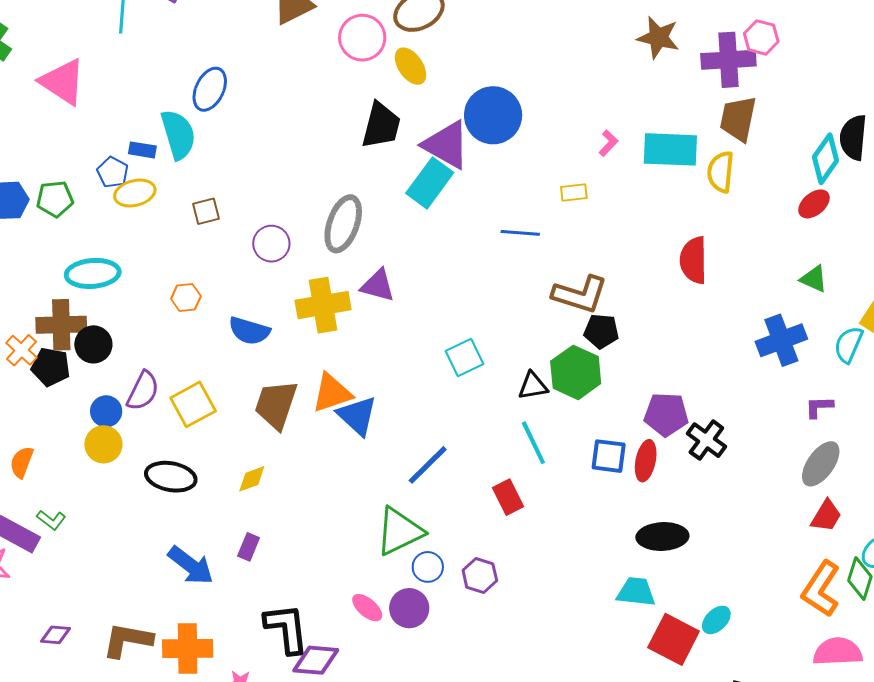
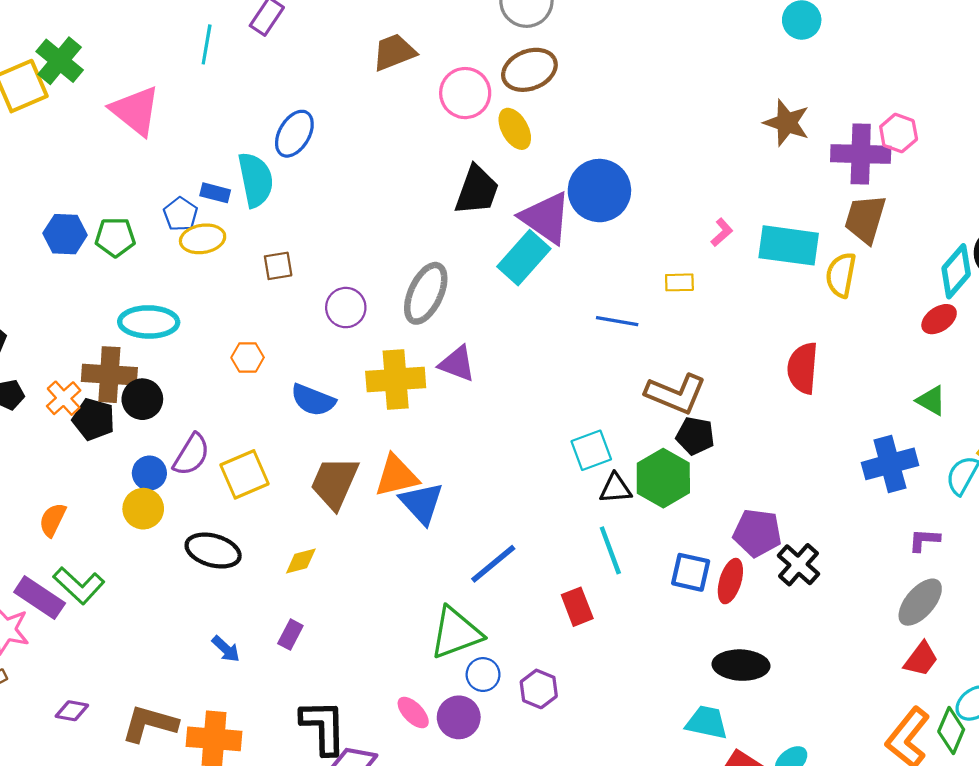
cyan square: (465, 358) -> (591, 450), moved
green L-shape: (51, 520) -> (79, 585), size x1.6
blue arrow: (191, 565) -> (226, 649), size x0.6

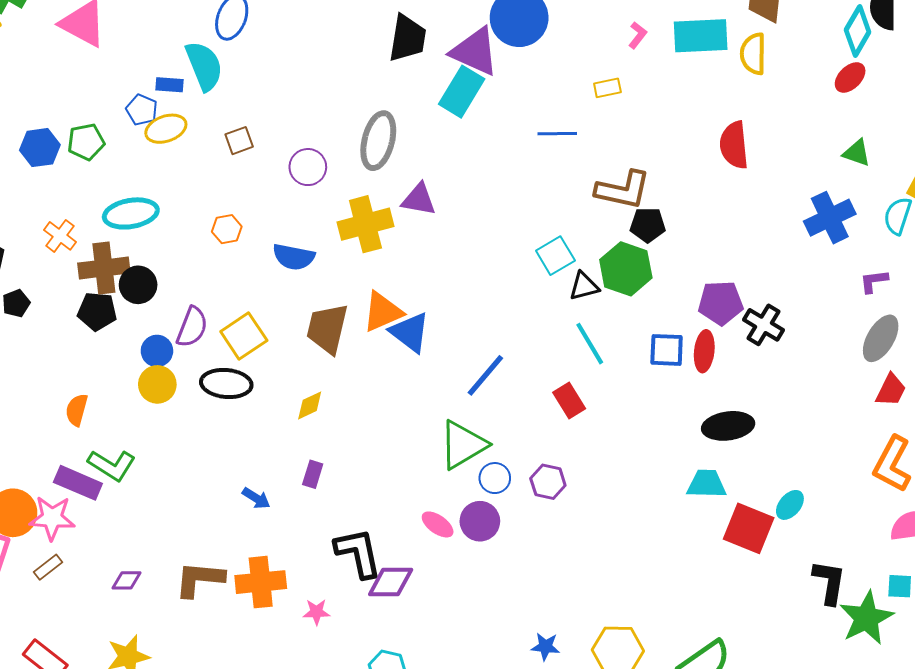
orange cross: (64, 398) -> (60, 236), moved
black ellipse: (213, 551) -> (226, 383), moved

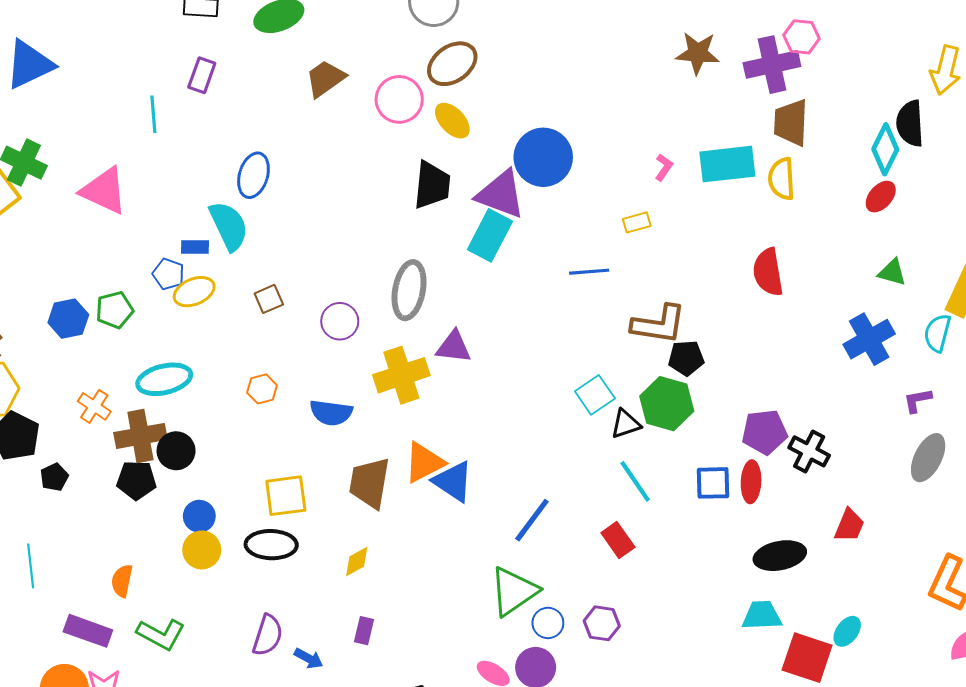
purple semicircle: (192, 327) -> (268, 635), moved
yellow square: (244, 336) -> (286, 496), turned 30
red trapezoid: (891, 390) -> (849, 525), moved
purple rectangle: (78, 483) -> (88, 631), moved

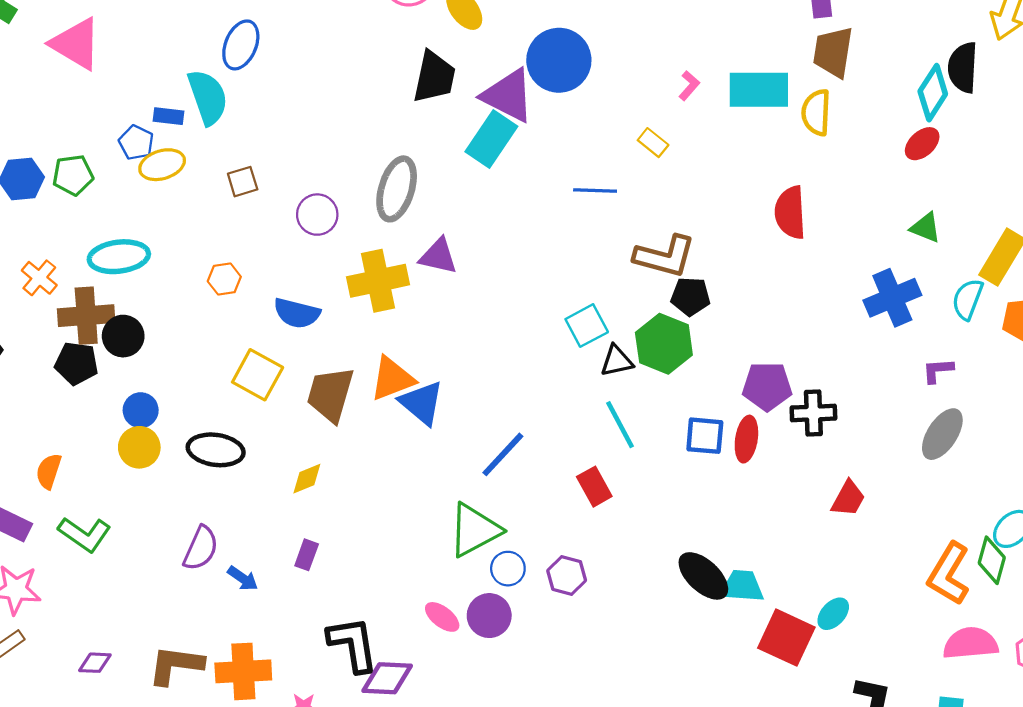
yellow rectangle: (637, 222) -> (653, 143), turned 48
black cross: (809, 451) -> (813, 413), turned -36
yellow square: (286, 496) -> (258, 375), moved, turned 30
black ellipse: (780, 556) -> (703, 576), moved, turned 48

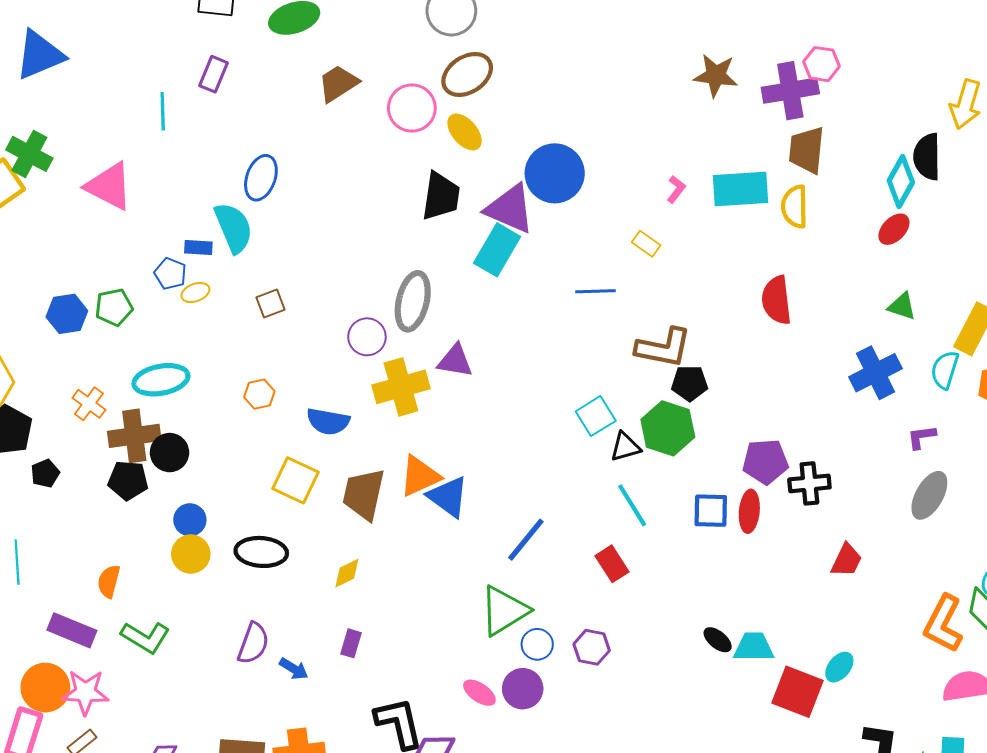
yellow ellipse: (162, 165) -> (195, 293), size x0.7
purple circle: (317, 215) -> (367, 337), moved
black ellipse: (703, 576) -> (718, 640), size x0.6

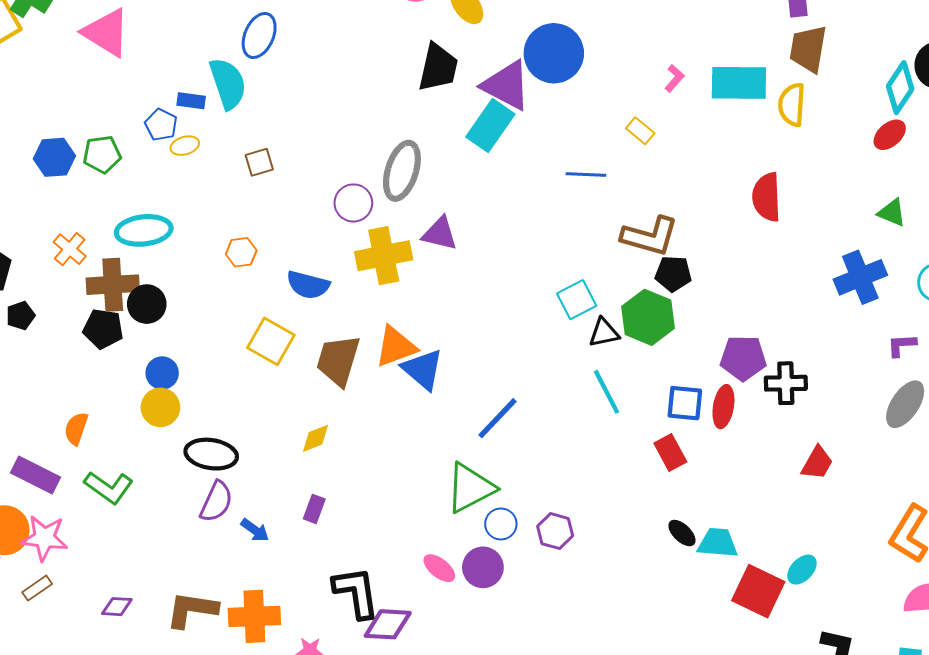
black ellipse: (261, 552) -> (211, 454), moved
red rectangle: (612, 564) -> (670, 452), moved

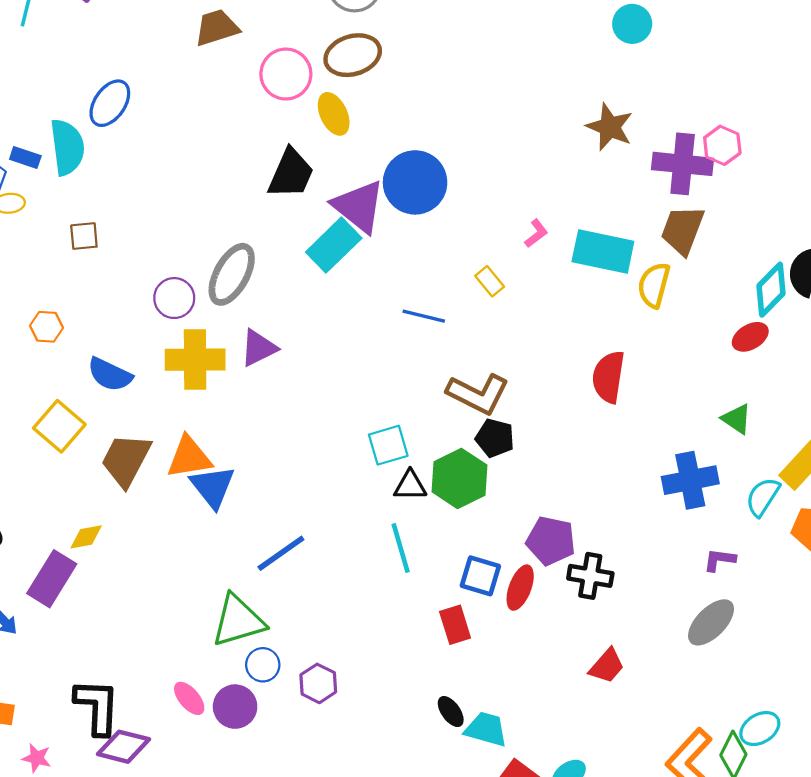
purple triangle: (440, 234) -> (259, 348), turned -51
purple rectangle: (314, 509) -> (52, 579), moved, size x1.8

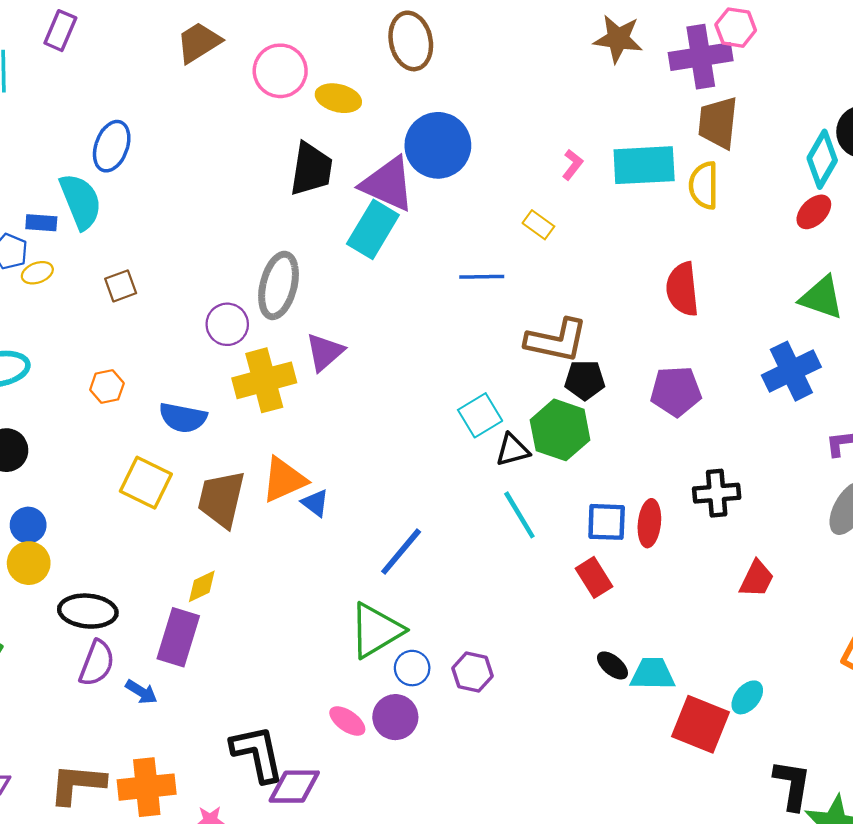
brown ellipse: (353, 55) -> (411, 41), moved, turned -70
yellow ellipse: (334, 114) -> (338, 98), turned -36
green triangle: (737, 419) -> (822, 298), size x1.4
blue triangle: (213, 487) -> (315, 503), size x0.6
purple pentagon: (551, 541) -> (676, 391), moved

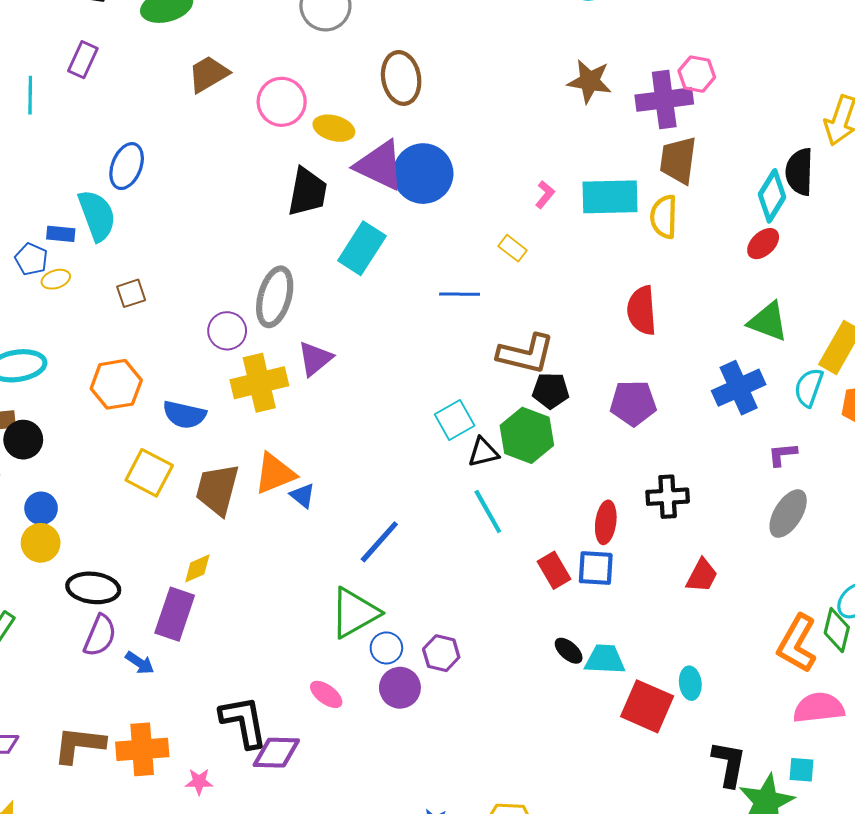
purple triangle: (388, 184) -> (380, 165), moved
orange hexagon: (107, 387) -> (116, 384), size x1.6
blue square: (607, 522) -> (596, 568), moved
cyan ellipse: (747, 697) -> (690, 683), turned -48
purple circle: (395, 717) -> (400, 688), moved

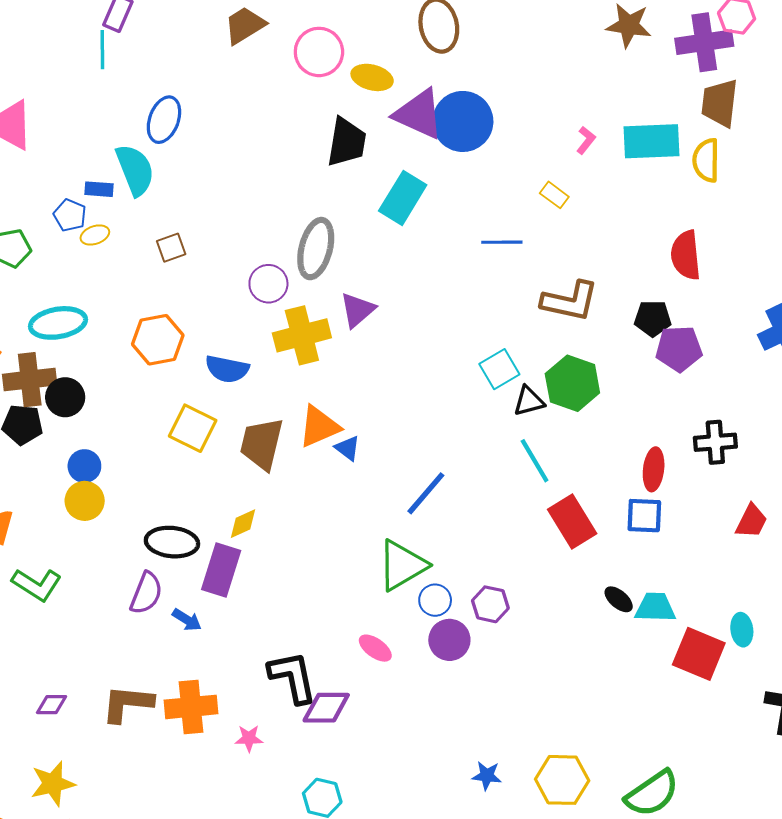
cyan line: (30, 95) -> (102, 50), moved
black pentagon: (551, 391) -> (653, 318), moved
red rectangle: (554, 570) -> (572, 521), moved, size x1.4
black ellipse: (93, 588) -> (172, 542), moved

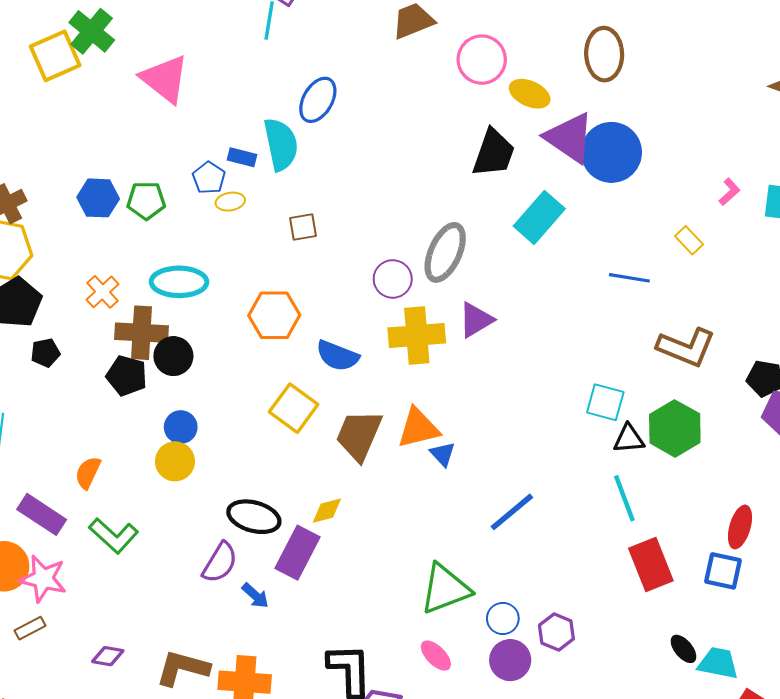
cyan square: (499, 369) -> (605, 402), turned 36
green triangle: (402, 565) -> (445, 589), moved

